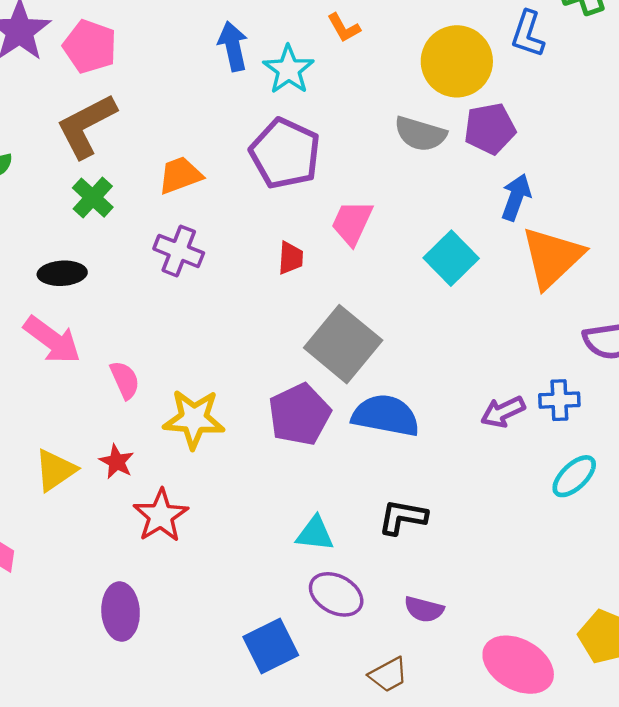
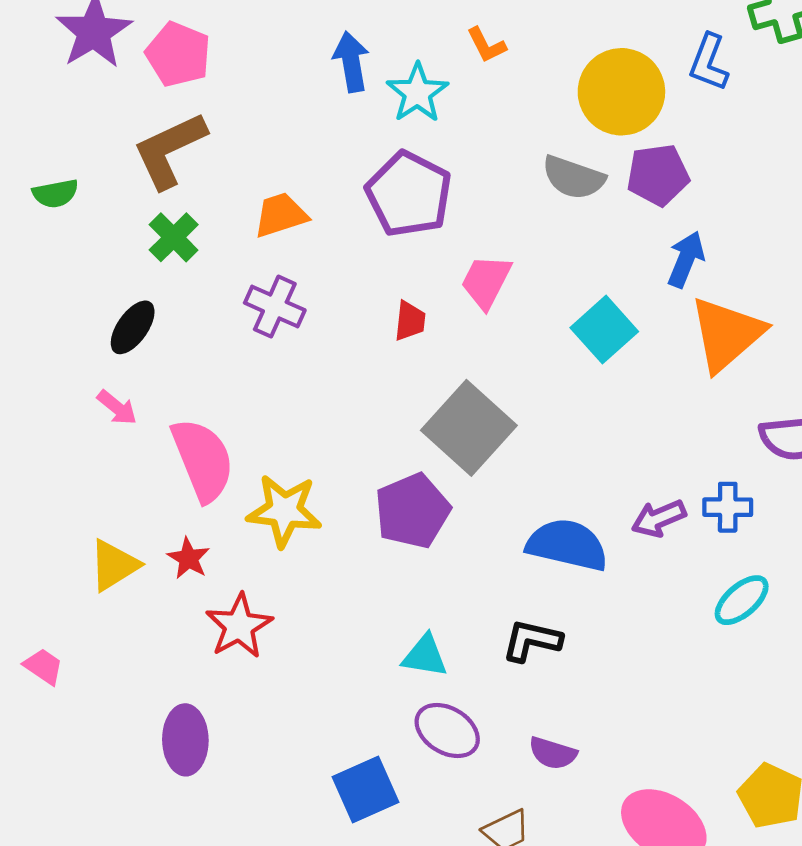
black ellipse: (62, 273) -> (133, 327), turned -54
pink arrow: (52, 340) -> (117, 408), size x0.6
pink semicircle: (125, 380) -> (203, 460), size x1.8
blue semicircle: (386, 416) -> (567, 545), moved

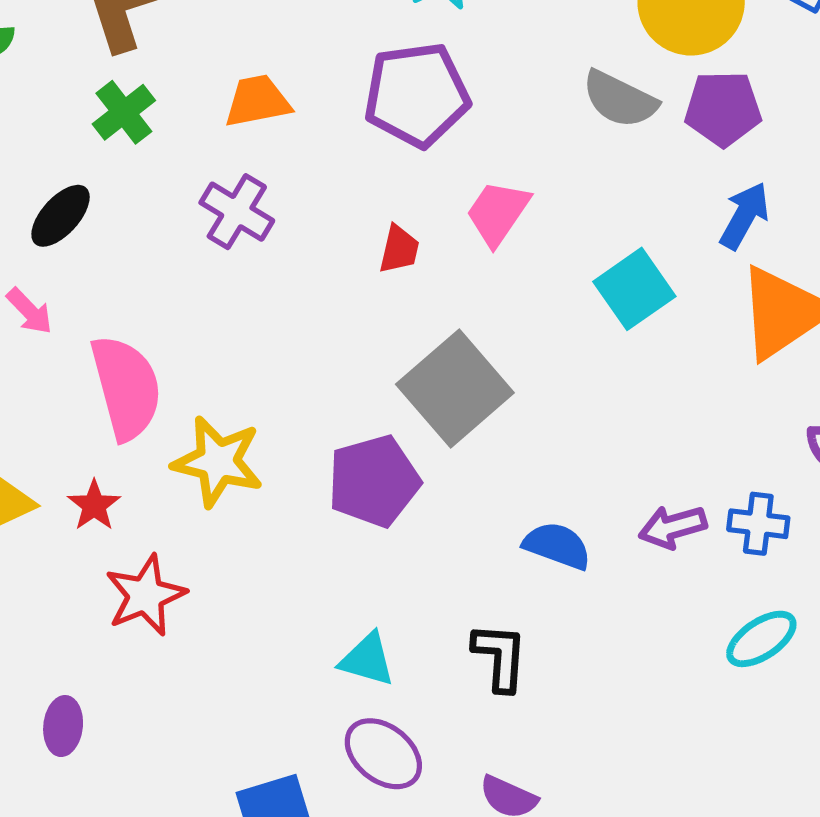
purple pentagon: (409, 194) -> (417, 95), turned 30
blue semicircle: (567, 545) -> (557, 546), size x0.7
black L-shape: (532, 641) -> (500, 657), turned 74
purple ellipse: (185, 740) -> (63, 726), size x0.7

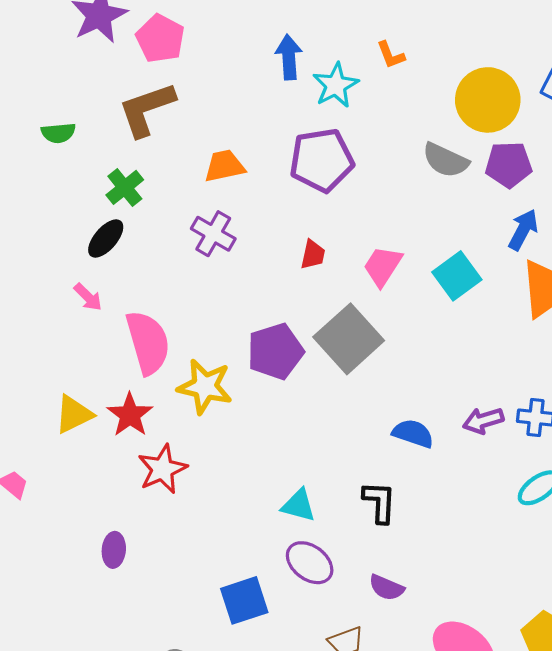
green cross: (124, 112) -> (125, 187), moved
pink trapezoid: (498, 213) -> (383, 266), moved
purple pentagon: (374, 481) -> (275, 351), moved
red star: (94, 505) -> (130, 415), size x1.4

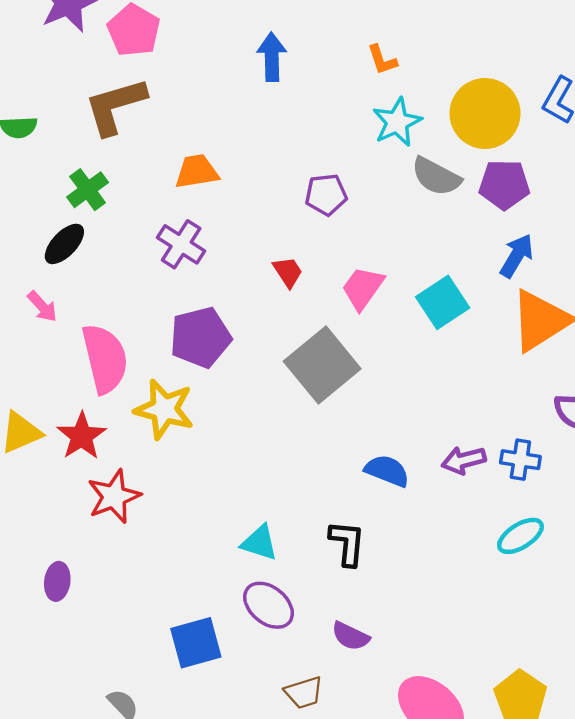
cyan star: (336, 85) -> (397, 122), moved
purple pentagon: (322, 160) -> (326, 195), moved, size x0.6
red trapezoid: (313, 255) -> (288, 272), turned -48
purple pentagon: (275, 351) -> (200, 337), moved

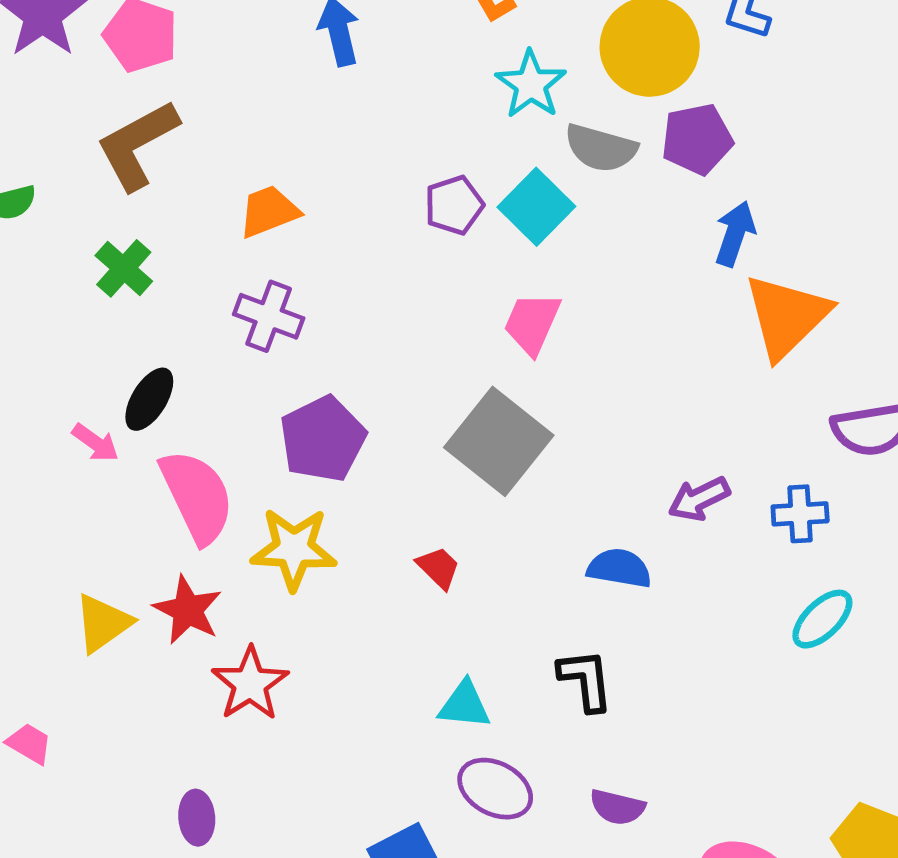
black ellipse: (64, 244) -> (149, 399), moved
red trapezoid: (288, 272) -> (438, 568), moved
cyan square: (443, 302) -> (536, 207), moved
purple arrow: (464, 460) -> (699, 499), moved

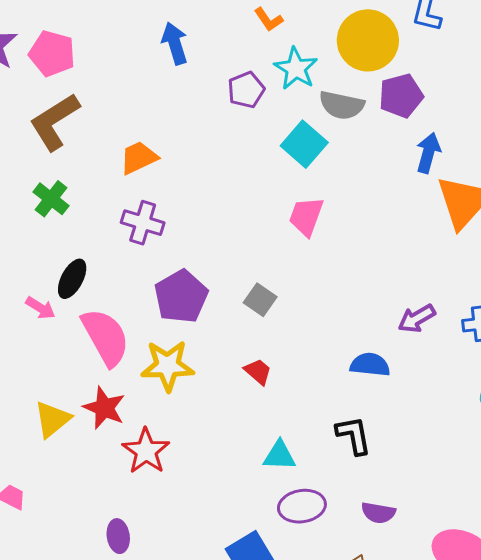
purple pentagon: (454, 205) -> (246, 90), moved
gray square: (499, 441) -> (260, 300), moved, size x0.5
purple ellipse: (495, 789) -> (302, 506), turned -33

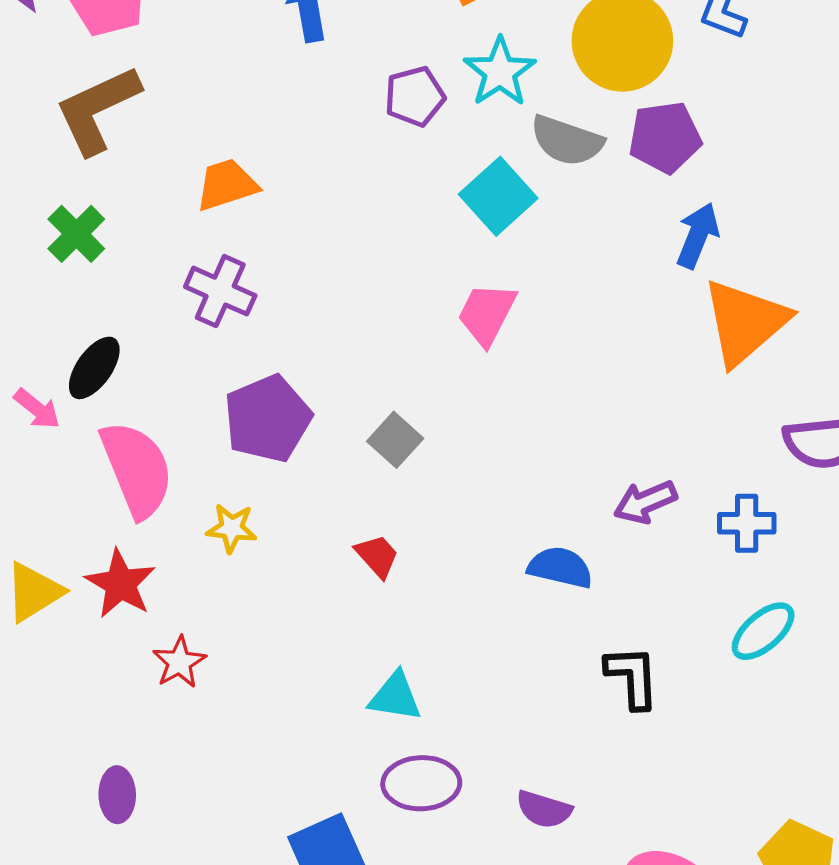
yellow star: (168, 366) -> (232, 528), size x0.6
black L-shape: (354, 435) -> (632, 677), moved
red star: (146, 451) -> (179, 662), size x0.7

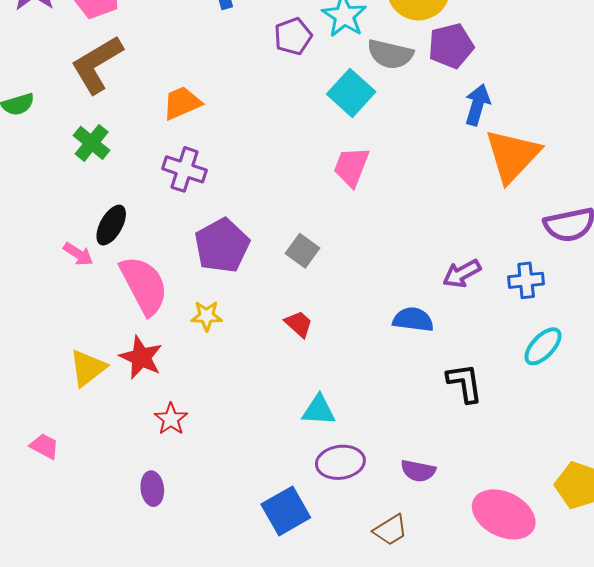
red star: (179, 662) -> (171, 419), moved

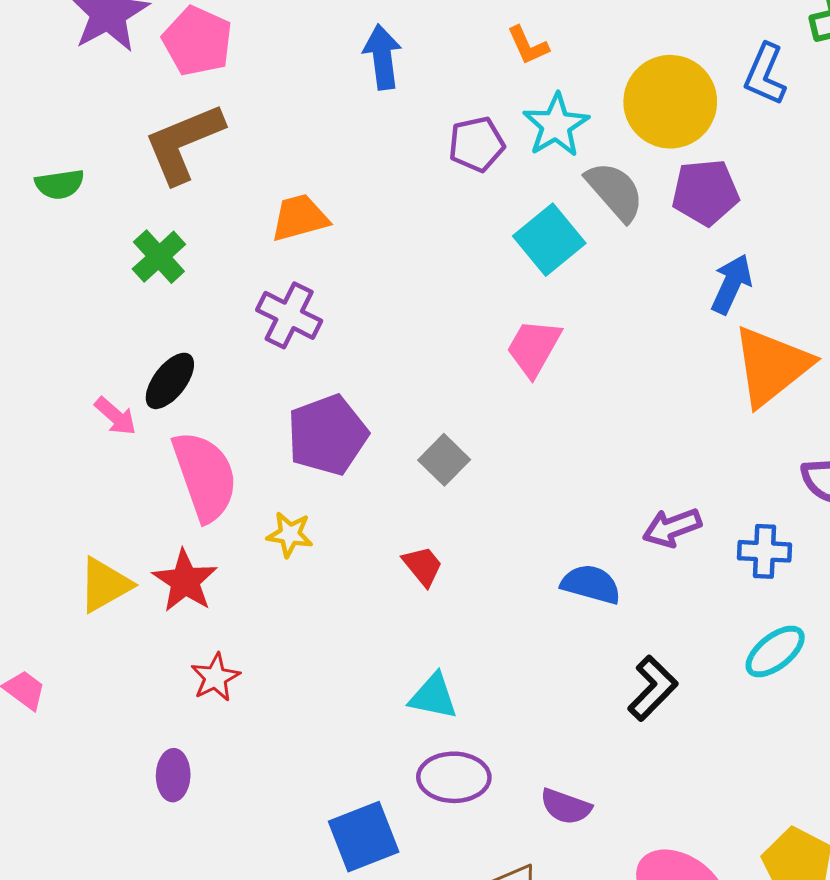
gray semicircle: (390, 54) -> (615, 191), turned -153
black L-shape: (465, 383) -> (653, 688), turned 45

